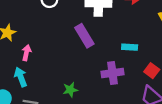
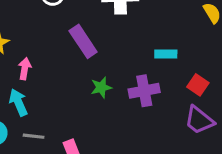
purple rectangle: (84, 36) -> (83, 41), moved
green star: (70, 90) -> (101, 87), moved

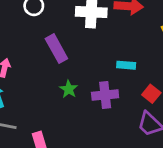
green star: (101, 87) -> (69, 89), turned -30

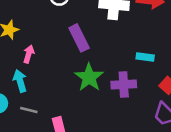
green star: (69, 89) -> (89, 77), size x1.6

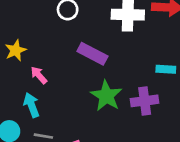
purple rectangle: (79, 38) -> (92, 54), turned -32
pink arrow: (29, 54) -> (39, 75), turned -54

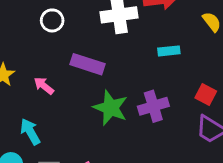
cyan rectangle: (166, 69) -> (169, 51), moved
pink arrow: (39, 75) -> (44, 86), moved

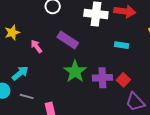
red square: (206, 95) -> (123, 80), moved
cyan arrow: (30, 132) -> (20, 73), turned 66

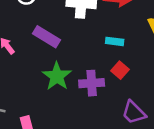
red square: (123, 80) -> (120, 70), moved

